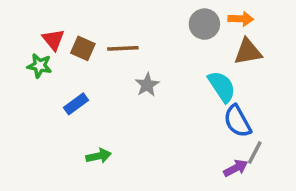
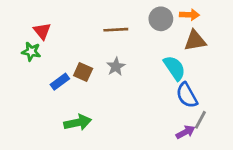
brown square: (83, 48) -> (83, 72), moved
brown line: (123, 48) -> (116, 30), moved
green arrow: (99, 156) -> (78, 123), size x1.4

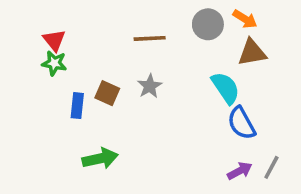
orange arrow: (190, 15) -> (245, 19), turned 30
green star: (31, 52) -> (54, 63), moved
blue rectangle: (60, 82) -> (77, 106), turned -48
gray line: (200, 120) -> (271, 167), moved

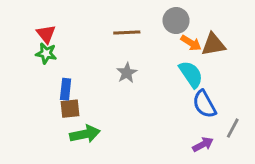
orange arrow: (245, 19) -> (191, 43), moved
brown square: (107, 93) -> (70, 109), moved, turned -30
gray line: (271, 167) -> (233, 128), moved

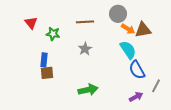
green star: (46, 53) -> (53, 34), moved
green arrow: (85, 134) -> (88, 90), moved

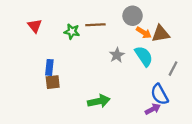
green star: (53, 34) -> (72, 31), moved
gray star: (85, 49) -> (117, 55), moved
blue semicircle: (137, 70) -> (159, 94), moved
gray line: (156, 86) -> (173, 69), moved

